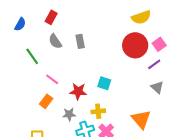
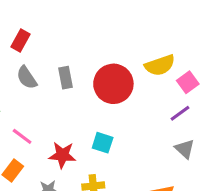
yellow semicircle: (141, 17) -> (160, 65), moved
red circle: (135, 45) -> (113, 84), moved

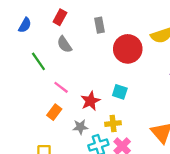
gray rectangle: (65, 78) -> (99, 25), moved
red star: (62, 155) -> (90, 101), turned -30

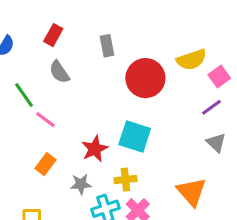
pink line: (61, 87) -> (46, 120), moved
cyan square: (120, 92) -> (135, 137), size x1.5

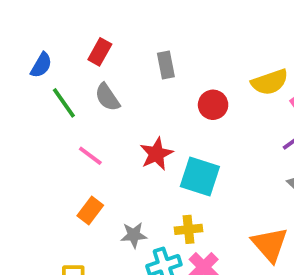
red circle: (145, 78) -> (213, 105), size x0.6
green line: (24, 95) -> (64, 103), moved
red star: (95, 149) -> (156, 154), moved

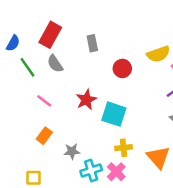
red rectangle: (100, 52) -> (50, 35), size x1.5
yellow cross: (189, 229) -> (124, 148), moved

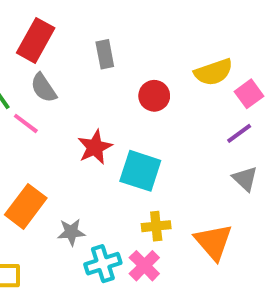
pink line: (44, 101) -> (26, 123), moved
orange rectangle: (44, 136) -> (26, 206), size x1.5

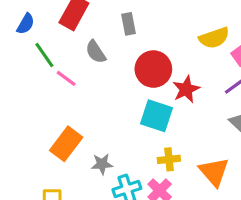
gray semicircle: (44, 88) -> (96, 52), moved
red circle: (154, 96) -> (153, 69), moved, size x1.5
red star: (95, 147) -> (186, 89), moved

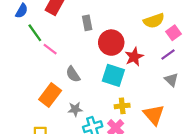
gray rectangle: (128, 24) -> (87, 23), moved
gray semicircle: (96, 52) -> (73, 74), moved

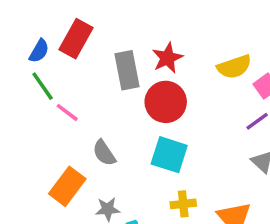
blue semicircle: (22, 11) -> (39, 51), moved
gray rectangle: (87, 23) -> (127, 70), size x1.5
red star: (134, 57) -> (167, 58), moved

